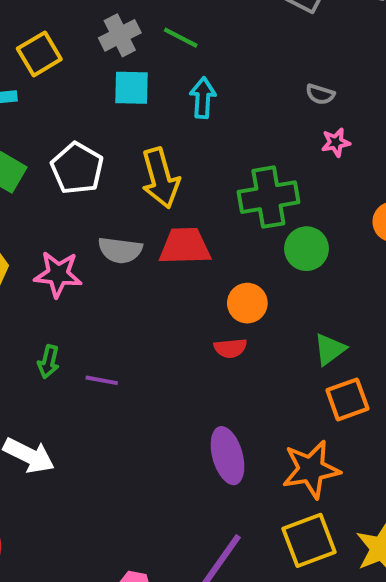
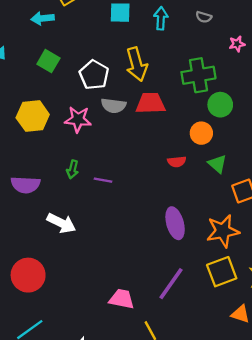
gray semicircle: (320, 94) -> (204, 17), moved
white pentagon: (77, 168) -> (94, 75), moved
orange circle: (247, 303) -> (201, 133), moved
green triangle: (330, 349) -> (217, 164), moved, turned -42

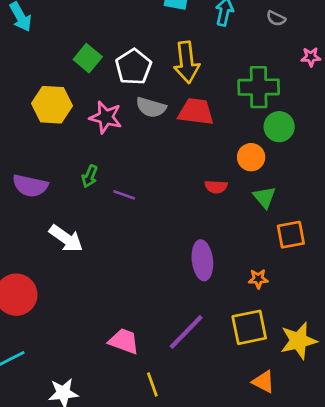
green square: (48, 61) -> (88, 58), moved
orange star: (223, 231) -> (258, 279), size x0.5

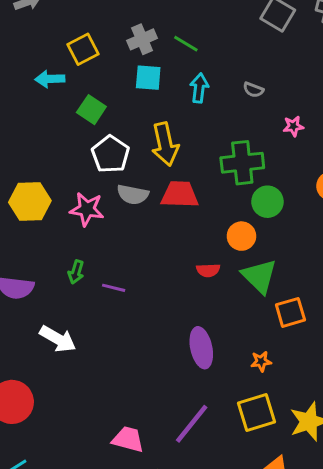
green square: (88, 58) -> (91, 110), moved
green triangle: (264, 197) -> (259, 276), size x1.5

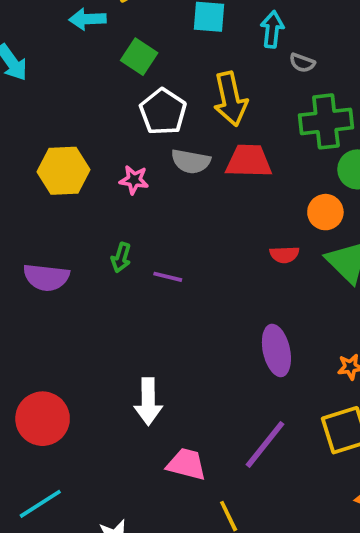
gray semicircle: (253, 90) -> (302, 63), moved
pink star: (87, 209) -> (134, 180), size x0.7
white arrow: (58, 339) -> (148, 401), moved, turned 60

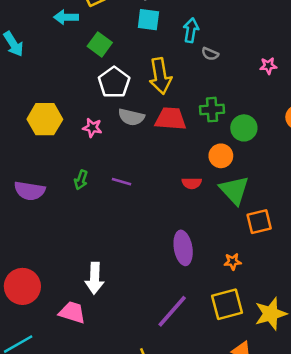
green cross: (326, 121) -> (212, 110), moved, size x0.7
purple line: (168, 277) -> (122, 182), moved
pink trapezoid: (186, 464) -> (72, 312), moved

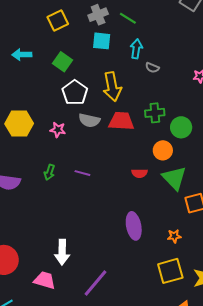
cyan arrow: (66, 17) -> (22, 55), moved
purple line: (172, 311) -> (96, 283), moved

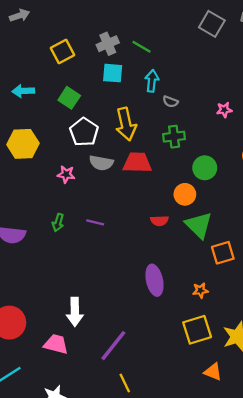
green cross: (155, 113) -> (174, 137), moved
yellow hexagon: (19, 124) -> (23, 144), moved

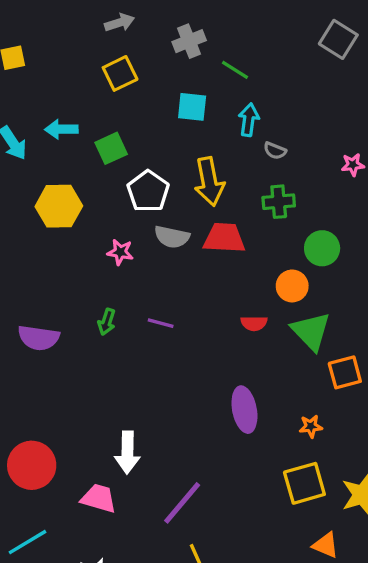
gray arrow: (20, 15) -> (120, 23), moved
gray cross: (108, 44) -> (189, 41), moved
green square: (69, 98) -> (111, 148), moved, turned 30

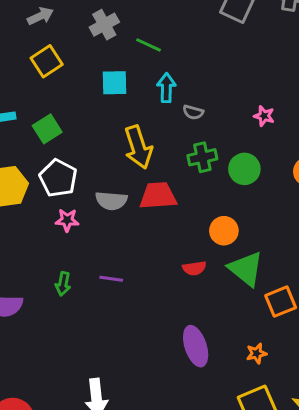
pink star: (353, 165) -> (264, 116), turned 30
white pentagon: (148, 191) -> (58, 178), moved
green circle: (322, 248) -> (244, 169), moved

